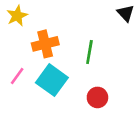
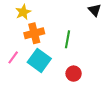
yellow star: (17, 16) -> (23, 12), moved

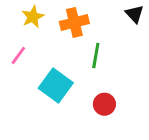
orange cross: (34, 33) -> (74, 22), moved
pink line: (13, 57) -> (18, 55), moved

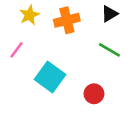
black triangle: (135, 14) -> (109, 14), moved, turned 42
green line: (96, 55) -> (109, 50), moved, turned -70

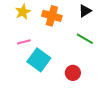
orange cross: (67, 20) -> (52, 16), turned 30
pink line: (17, 50) -> (24, 42), moved, turned 40

